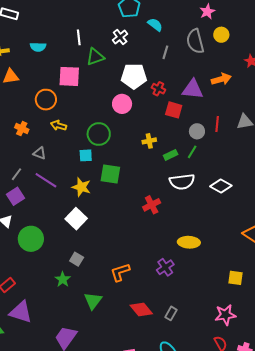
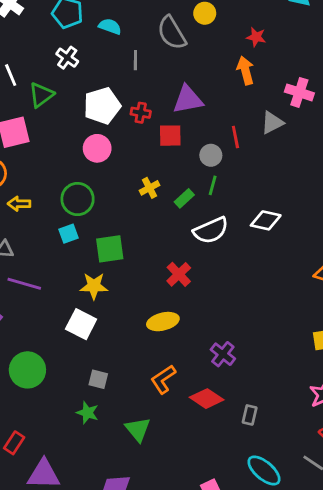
orange arrow: (221, 79) -> (245, 70), moved, turned -72
yellow star: (81, 187) -> (94, 286), moved
yellow ellipse: (189, 242) -> (163, 322), moved
red diamond: (141, 309) -> (207, 399), moved

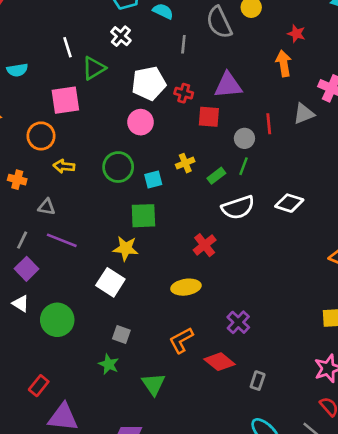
cyan square: (68, 234) -> (153, 179), moved

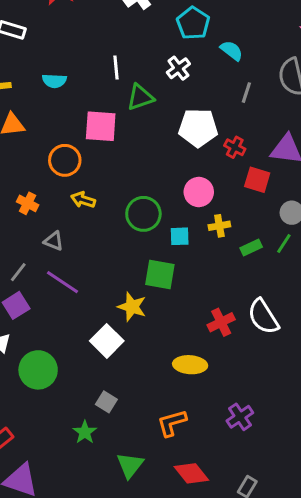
pink circle: (141, 122) -> (199, 192), moved
white semicircle: (238, 207) -> (263, 317), moved, turned 64
red diamond: (219, 362) -> (191, 473), moved

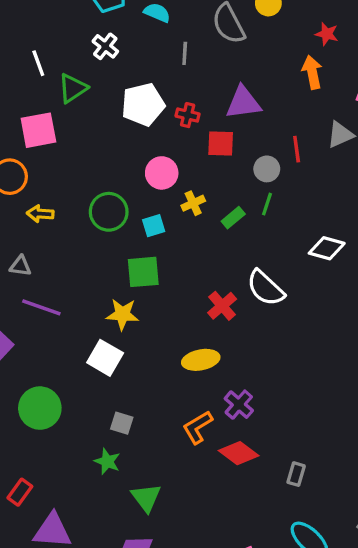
purple cross: (240, 417) -> (239, 405), moved
green triangle: (130, 465) -> (146, 498), moved
red diamond: (191, 473) -> (239, 453), moved

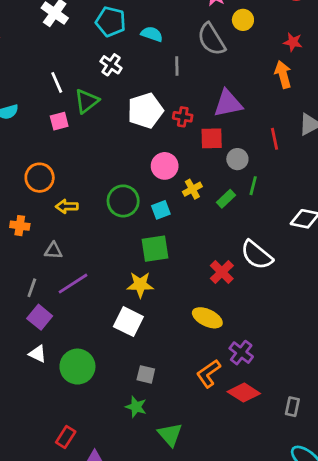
pink square: (38, 130) -> (59, 121), moved, size x0.6
gray circle: (267, 169) -> (237, 159), moved
purple line: (41, 307) -> (73, 284), turned -48
yellow ellipse: (201, 360) -> (207, 318), turned 40

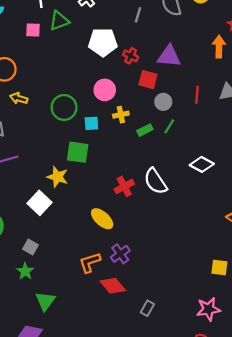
gray square: (146, 374) -> (31, 247), moved

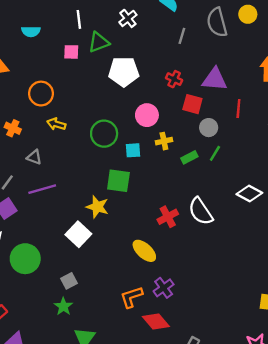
white pentagon: (103, 42) -> (124, 72), moved
red line: (197, 95) -> (238, 109), moved
gray square: (31, 247) -> (69, 281), turned 32

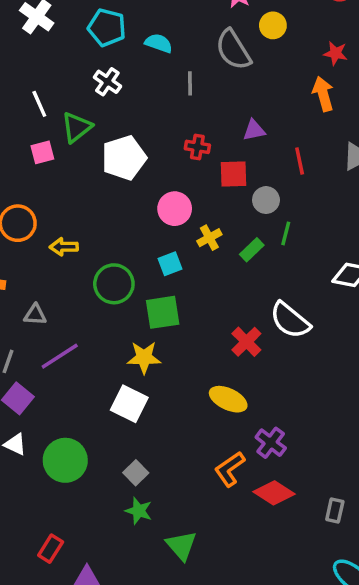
purple triangle: (215, 79) -> (254, 130), size x0.6
yellow arrow: (56, 124) -> (64, 247), moved
green circle: (104, 134) -> (114, 284), moved

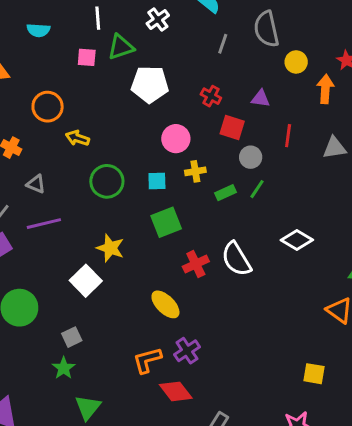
yellow circle: (273, 25) -> (296, 62), moved
green square: (163, 312) -> (166, 222), moved, turned -32

